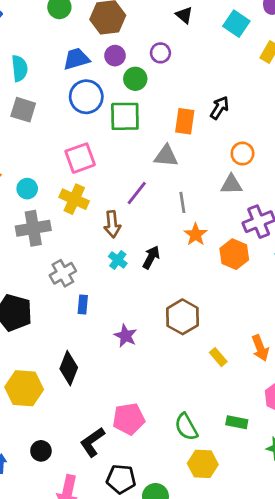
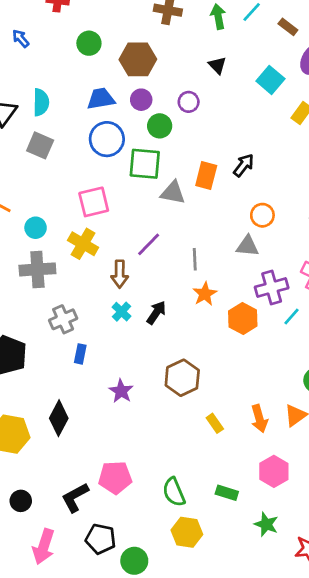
gray triangle: (166, 156) -> (173, 193), moved

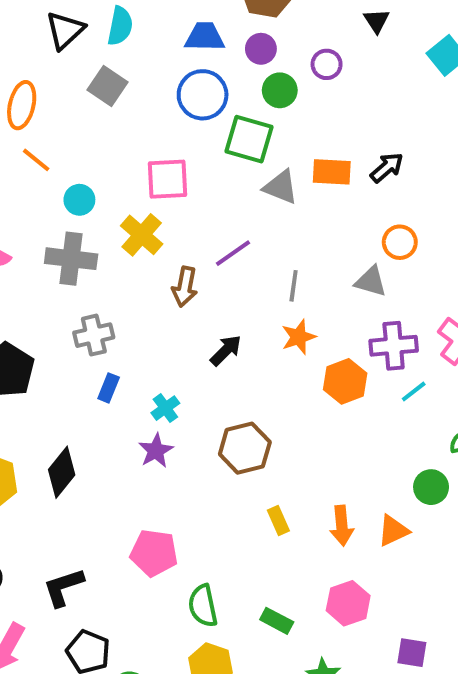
orange rectangle: (206, 175) -> (332, 172), turned 68
cyan cross: (122, 312) -> (165, 408), moved
pink pentagon: (115, 477) -> (154, 553), moved

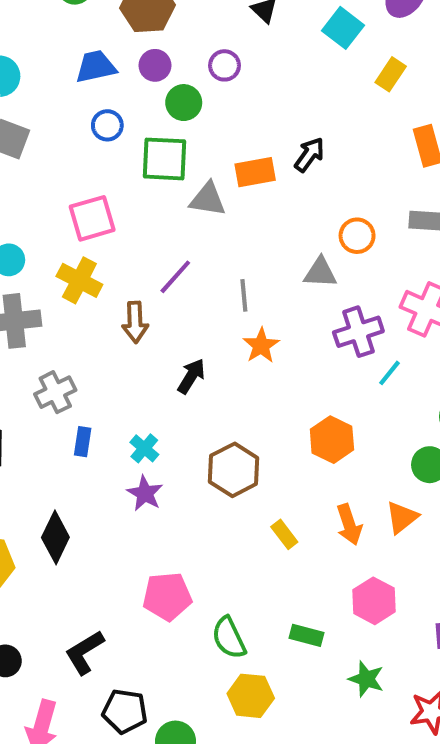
blue circle: (203, 95) -> (107, 125), size x0.6
orange circle: (400, 242) -> (357, 236), moved
orange hexagon: (345, 381) -> (332, 440), moved

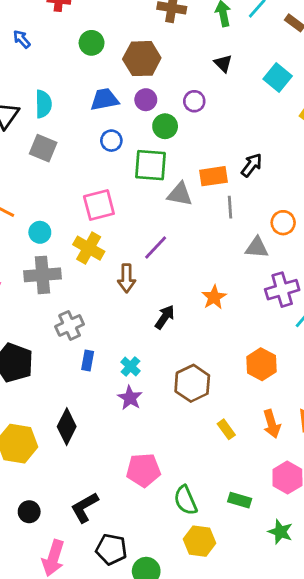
gray line: (244, 295) -> (230, 207), moved

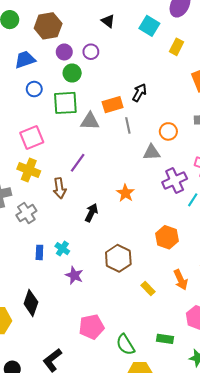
purple circle: (146, 100) -> (64, 52), moved
gray cross: (70, 325) -> (26, 213), moved
cyan cross: (130, 366) -> (62, 249), moved

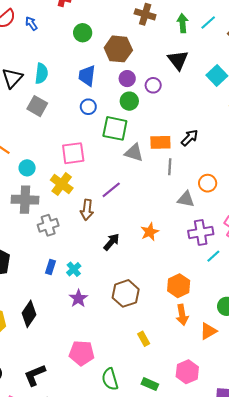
black triangle: (108, 21) -> (178, 60), size x1.5
blue trapezoid: (25, 60) -> (87, 76), turned -80
orange arrow: (181, 280) -> (182, 315), moved
yellow rectangle: (148, 288) -> (144, 339), moved

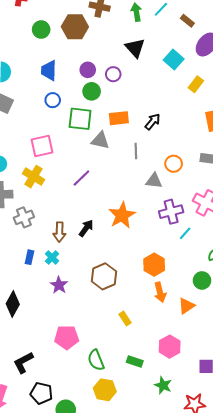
brown hexagon: (118, 49) -> (75, 27), moved
orange rectangle: (160, 142) -> (119, 118), moved
brown arrow: (87, 210) -> (59, 232), moved
orange star: (150, 232) -> (122, 215), size x1.5

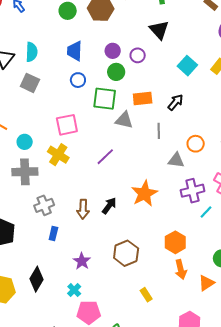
cyan square: (174, 60) -> (187, 66), moved
gray cross: (24, 217) -> (44, 205), moved
cyan cross: (52, 257) -> (74, 290), moved

